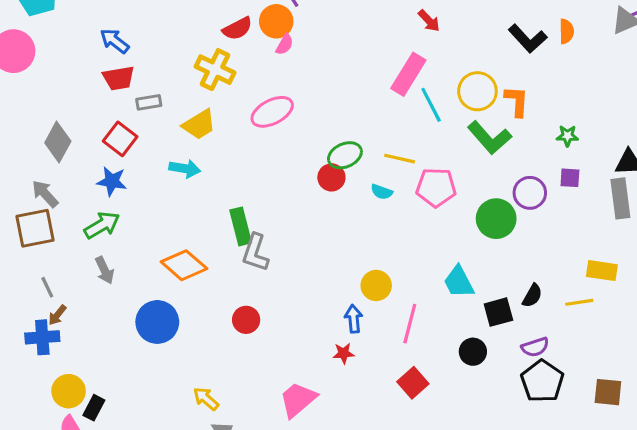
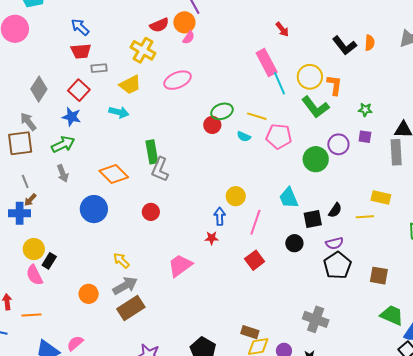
pink rectangle: (408, 74) -> (267, 63), turned -64

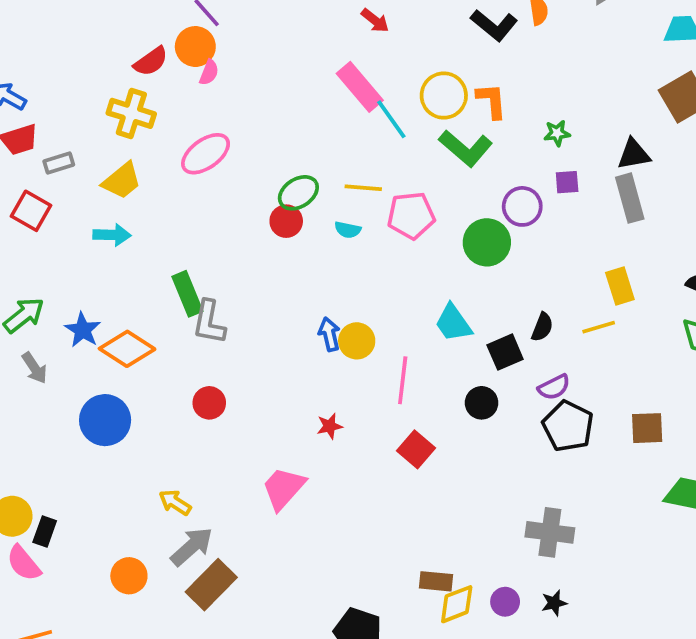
blue star: (72, 117) -> (83, 330), moved, turned 30
yellow rectangle: (381, 198) -> (620, 286), turned 72
blue arrow: (220, 216) -> (329, 334), moved

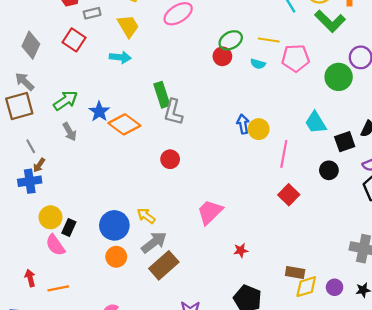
yellow trapezoid: (122, 181) -> (128, 26), turned -85
blue circle: (105, 420) -> (114, 225), moved
red star: (330, 426) -> (241, 250), moved

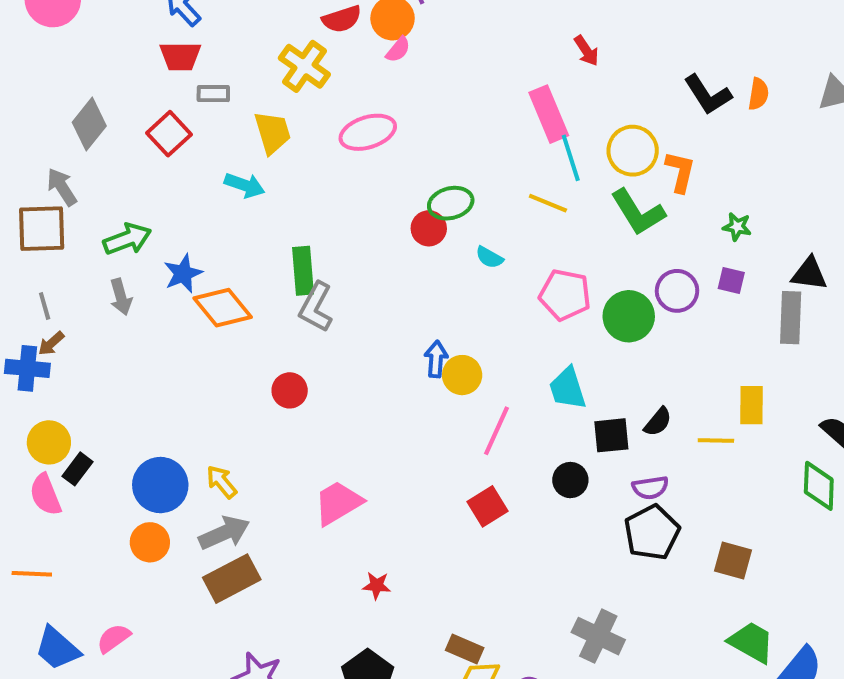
yellow line: (269, 40) -> (548, 203), moved
pink pentagon: (295, 58) -> (565, 295), moved

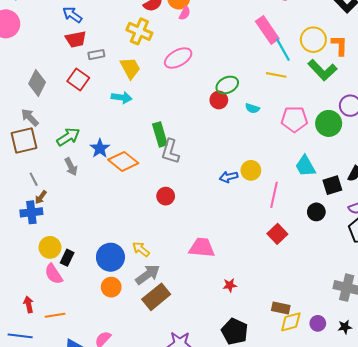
blue arrow: (436, 359) -> (229, 177), moved, turned -96
pink trapezoid: (338, 503) -> (202, 248), turned 48

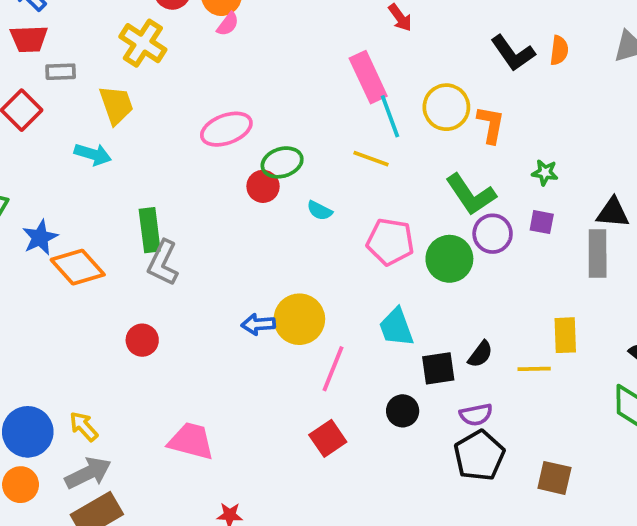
pink ellipse: (178, 58) -> (226, 129), moved
green L-shape: (322, 70) -> (471, 195), moved
yellow circle: (251, 170) -> (299, 319), size x1.4

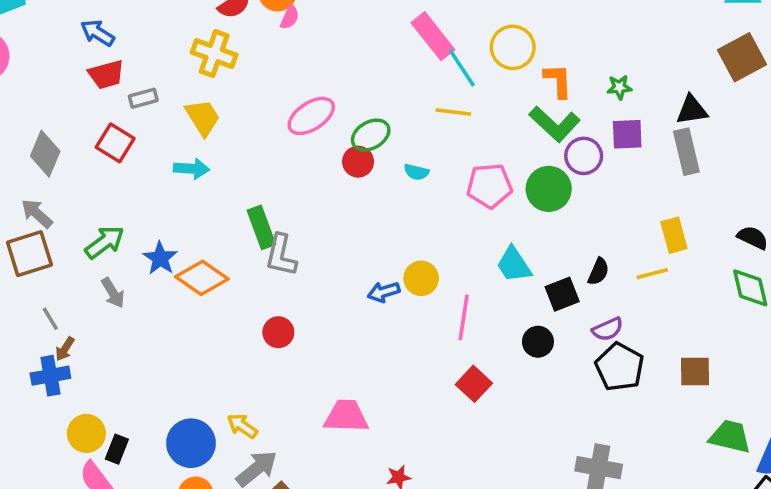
orange L-shape: (491, 125) -> (558, 81), moved
purple square: (542, 222) -> (627, 134), size x1.4
yellow circle: (299, 319) -> (421, 278), size x0.7

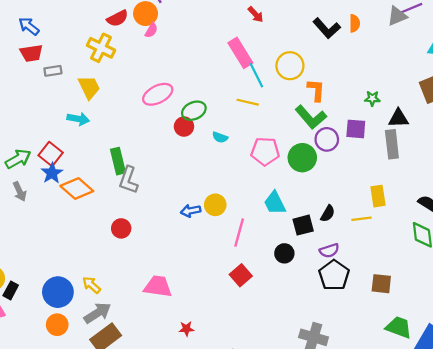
green star: (619, 87) -> (372, 98), moved
red square: (115, 143) -> (51, 154), moved

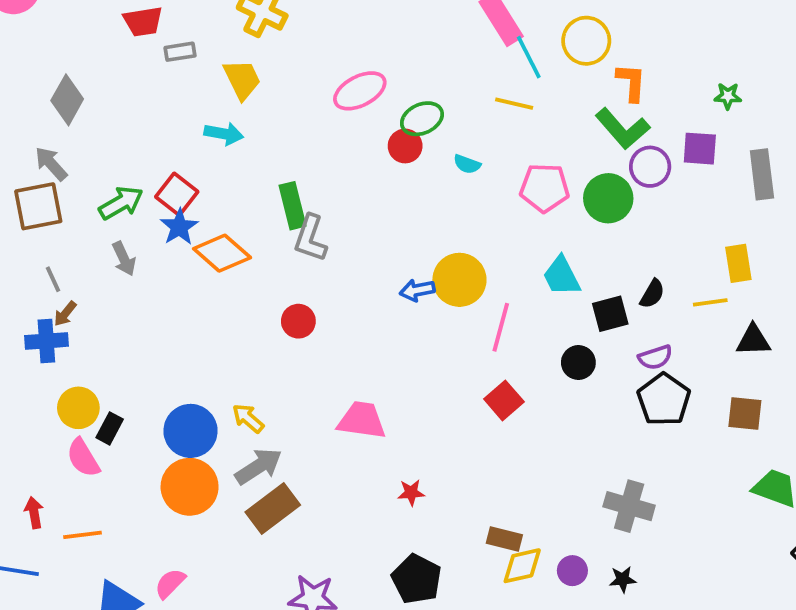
black triangle: (398, 118) -> (753, 340), moved
yellow circle: (215, 205) -> (459, 280), size x1.4
orange circle: (57, 325) -> (190, 487), size x1.5

